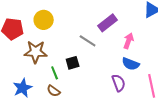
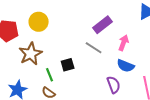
gray line: (88, 41) -> (94, 48), moved
brown star: (36, 52) -> (31, 54), turned -30

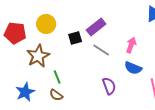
purple rectangle: (103, 25) -> (96, 27), moved
black square: (68, 65) -> (75, 38), moved
purple semicircle: (114, 85) -> (109, 86), moved

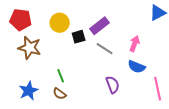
yellow circle: (46, 24) -> (60, 23), moved
red pentagon: (15, 33) -> (21, 20), moved
brown star: (38, 56) -> (30, 48), moved, turned -30

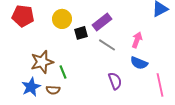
brown star: (30, 48) -> (42, 62), moved, turned -30
brown semicircle: (60, 94) -> (53, 90), moved, turned -32

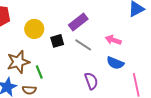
yellow circle: (62, 19) -> (34, 29), moved
black square: (81, 33) -> (57, 41), moved
pink arrow: (137, 40) -> (113, 40), turned -91

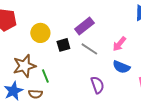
pink arrow: (113, 40) -> (119, 44), turned -70

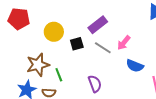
pink arrow: (119, 44) -> (124, 43), moved
purple semicircle: (97, 85) -> (95, 84), moved

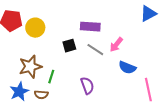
purple rectangle: (98, 25) -> (90, 27), turned 42
yellow circle: (54, 32) -> (35, 28), moved
green line: (59, 75) -> (51, 77), turned 40

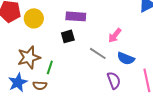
purple rectangle: (90, 27) -> (76, 16), moved
gray line: (95, 50) -> (98, 53), moved
purple semicircle: (87, 86) -> (114, 80), moved

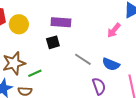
pink arrow: (115, 35) -> (114, 30), moved
green line: (50, 67) -> (35, 73), turned 48

